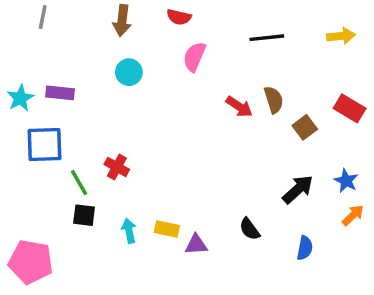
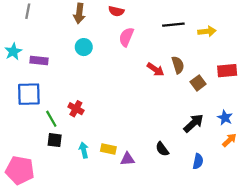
yellow arrow: (341, 36) -> (207, 31), moved
cyan star: (20, 98) -> (13, 52), moved
red rectangle: (350, 108) -> (227, 71), turned -36

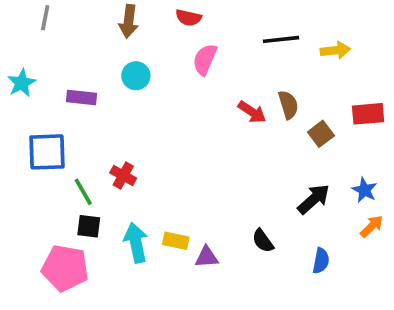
purple rectangle: (39, 60) -> (81, 97), moved
cyan arrow: (84, 150) -> (136, 243), size x1.5
pink pentagon: (20, 170) -> (65, 268), moved

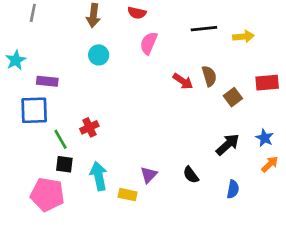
purple rectangle: (81, 97) -> (47, 81), moved
red cross: (123, 175) -> (89, 127), turned 36
yellow rectangle: (176, 241) -> (128, 195), moved
purple triangle: (207, 257) -> (149, 175), moved, turned -42

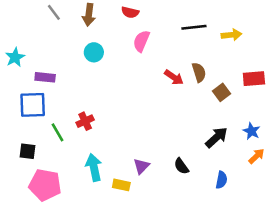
gray line: (33, 13) -> (54, 12), moved, turned -48
black square: (64, 164) -> (28, 151), moved

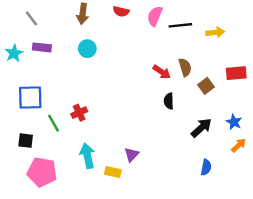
gray line: (54, 12) -> (31, 18), moved
pink semicircle: (141, 41) -> (155, 16), moved
purple rectangle: (45, 77) -> (42, 47), moved
black semicircle: (181, 166) -> (169, 101), moved, turned 35

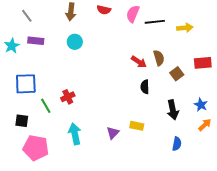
black arrow: (201, 128) -> (173, 110), turned 120
yellow rectangle: (113, 172) -> (137, 126), moved

